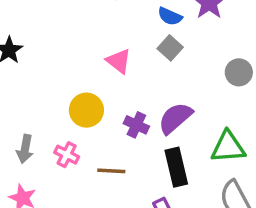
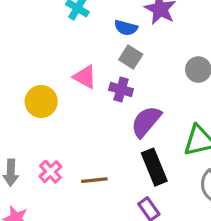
yellow circle: (86, 110) -> (41, 101), moved
purple cross: (136, 125) -> (121, 90), moved
pink cross: (67, 155) -> (50, 172), turned 30

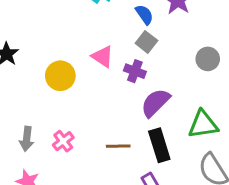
blue semicircle: (126, 28) -> (144, 15), turned -145
brown line: (94, 180) -> (118, 146), moved

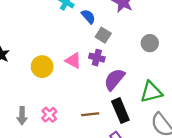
blue semicircle: (144, 15) -> (88, 16), moved
pink triangle: (103, 57) -> (73, 60), moved

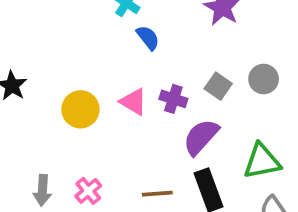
blue semicircle: (88, 16) -> (148, 38), moved
gray square: (103, 35) -> (218, 86), moved

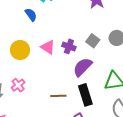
blue semicircle: (148, 38) -> (31, 15), moved
pink cross: (88, 191) -> (18, 85), moved

